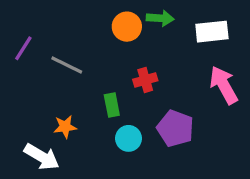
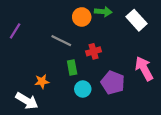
white rectangle: (212, 32) -> (137, 20), turned 54
gray line: (67, 65) -> (61, 41), moved
pink arrow: (224, 85) -> (144, 69), moved

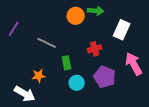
white rectangle: (137, 20) -> (122, 30), moved, turned 66
gray line: (61, 41) -> (47, 43), moved
red cross: (94, 51) -> (95, 49), moved

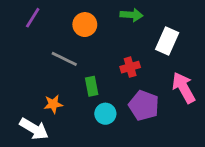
orange circle: (76, 16) -> (85, 25), moved
purple line: (14, 29) -> (33, 18), moved

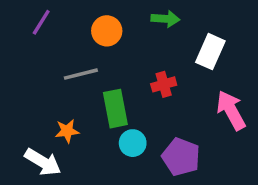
gray line: (64, 59) -> (81, 74), turned -40
green rectangle: (92, 86) -> (115, 109), size x1.5
purple pentagon: (144, 105) -> (181, 157), moved

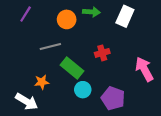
green arrow: (165, 19) -> (91, 12), moved
white rectangle: (210, 52) -> (125, 16), moved
green rectangle: (115, 109) -> (72, 68), turned -40

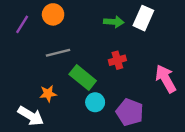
green arrow: (91, 12) -> (114, 22), moved
purple line: (26, 14) -> (22, 24), moved
orange circle: (67, 19) -> (53, 14), moved

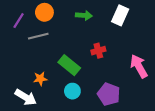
green arrow: (114, 22) -> (84, 15), moved
gray line: (58, 53) -> (38, 36), moved
cyan circle: (95, 102) -> (72, 91), moved

